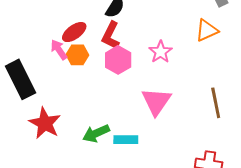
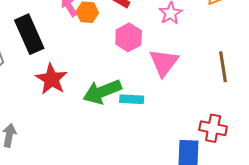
pink hexagon: (118, 60) -> (129, 37), moved
green arrow: (96, 133) -> (102, 92), size x1.4

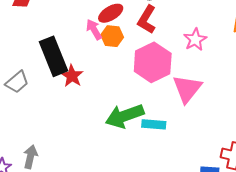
pink hexagon: (129, 37) -> (153, 62), size x1.4
red star: (51, 79) -> (72, 76), moved, size x0.7

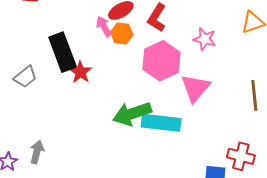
pink star: (195, 40) -> (205, 39), turned -30
cyan rectangle: (154, 124) -> (161, 123), size x1.6

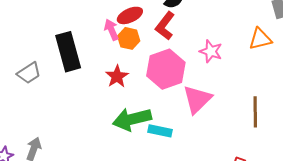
red star: (80, 72) -> (117, 76), moved
cyan rectangle: (161, 123) -> (160, 131), size x0.6

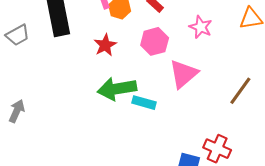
pink hexagon: (166, 69) -> (155, 41), size x0.7
brown line: (255, 112) -> (240, 91), turned 32

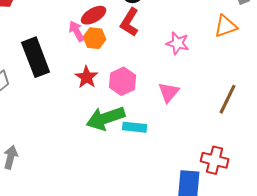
pink hexagon: (155, 41) -> (123, 81), moved
pink triangle: (183, 74) -> (169, 92), size x0.7

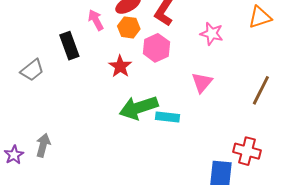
pink arrow: (77, 31) -> (96, 20), moved
black rectangle: (36, 57) -> (69, 46), size x0.7
pink hexagon: (123, 81) -> (156, 48), moved

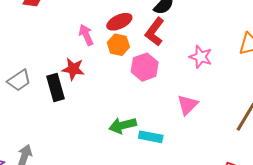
black rectangle: (69, 46) -> (56, 88), moved
red star: (120, 66) -> (73, 69), moved, turned -30
green arrow: (139, 108) -> (123, 125), size x0.7

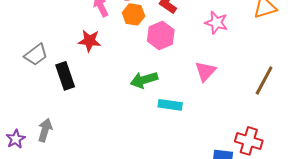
black rectangle: (56, 88) -> (65, 76), moved
green arrow: (123, 125) -> (144, 80), moved

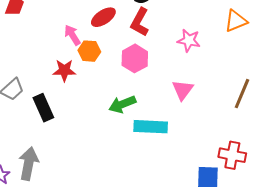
orange hexagon: (134, 14) -> (89, 51), moved
cyan rectangle: (170, 105) -> (151, 127), size x1.4
gray arrow: (45, 130) -> (28, 164), size x1.4

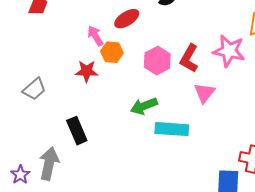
red L-shape: (140, 22) -> (189, 58), moved
pink star: (189, 40) -> (229, 51), moved, size x1.4
black rectangle: (43, 108) -> (77, 131), moved

